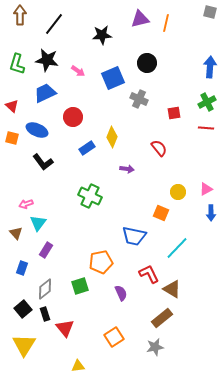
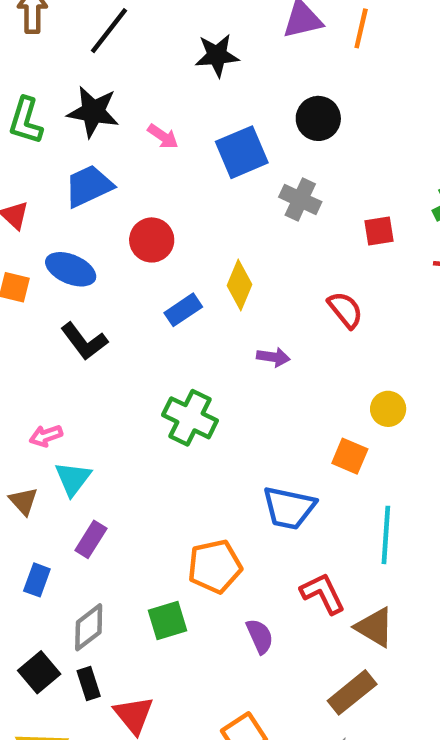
cyan line: (177, 248) -> (386, 535), turned -40

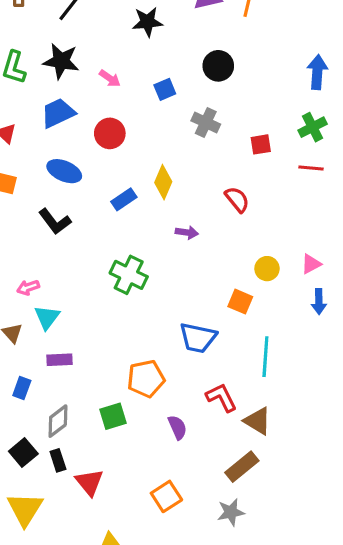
blue square: (242, 152) -> (165, 89), size x0.6
red circle: (152, 240) -> (110, 133), moved
blue ellipse: (71, 269) -> (64, 171), moved
purple rectangle: (91, 539) -> (60, 360), turned 55

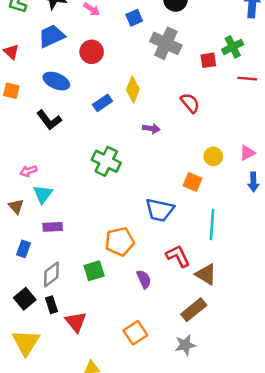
gray cross: (206, 122) -> (166, 43), size x1.4
green cross: (313, 127) -> (233, 47), moved

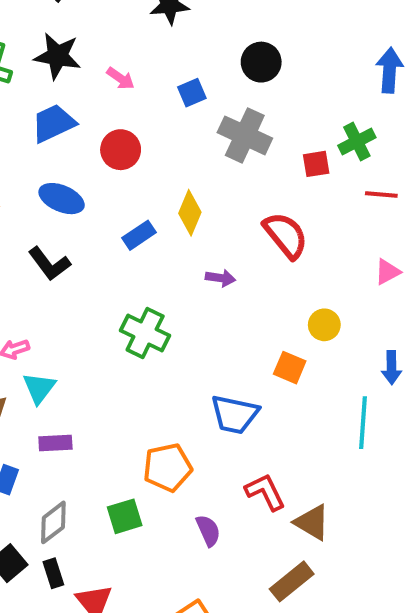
red semicircle: (190, 103) -> (286, 235), size x1.4
pink triangle: (247, 153) -> (387, 272), moved
cyan line: (212, 225) -> (363, 423), moved

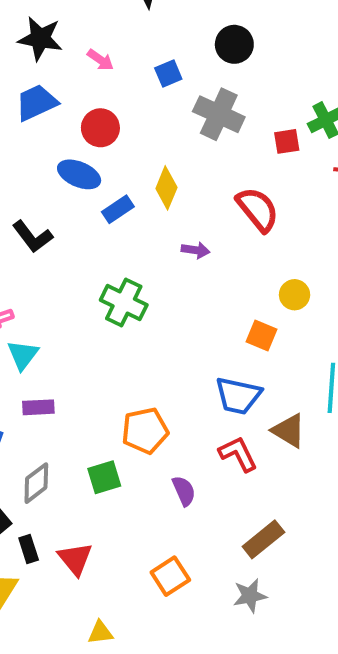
blue ellipse: (62, 199) -> (79, 174), moved
blue trapezoid: (235, 414) -> (238, 396), moved
brown triangle: (312, 522) -> (289, 431), moved
black rectangle: (53, 573) -> (29, 549), moved

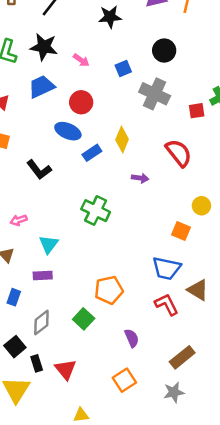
cyan triangle: (23, 355) -> (49, 244), moved
green square: (104, 477) -> (84, 319), turned -30
purple semicircle: (184, 491) -> (132, 338), moved

